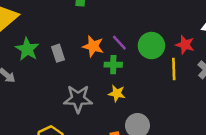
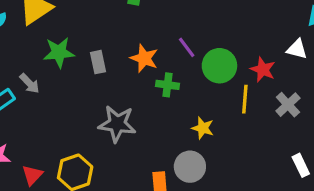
purple line: (119, 43) -> (187, 47), moved
green star: (27, 49) -> (59, 52), turned 30
yellow star: (117, 93) -> (203, 128), moved

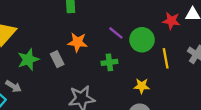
orange star: (144, 58) -> (78, 42), moved
red star: (263, 70) -> (171, 21), moved

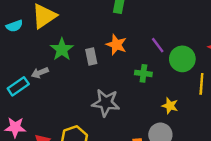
green star: (28, 60) -> (62, 49), turned -30
gray arrow: (13, 86) -> (40, 73), turned 112

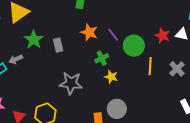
orange star: (116, 45) -> (89, 32), moved
green cross: (143, 73) -> (102, 58), turned -32
yellow star: (170, 106) -> (111, 77), moved

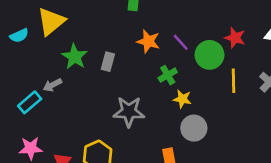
red star: (162, 36) -> (235, 38), moved
gray rectangle: (58, 45) -> (108, 62), turned 32
gray circle: (117, 109) -> (194, 128), moved

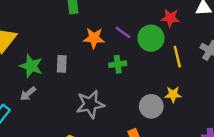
green cross: (168, 75) -> (118, 64), turned 35
gray arrow: (52, 85) -> (28, 94), moved
yellow star: (182, 99) -> (173, 94), moved

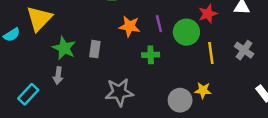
red star: (170, 18) -> (208, 14), turned -30
purple line: (123, 32) -> (159, 24), turned 35
gray arrow: (28, 94) -> (58, 76), turned -49

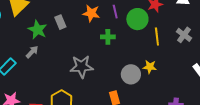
gray rectangle: (95, 49) -> (60, 22), moved, turned -32
gray arrow: (58, 76) -> (32, 52), turned -144

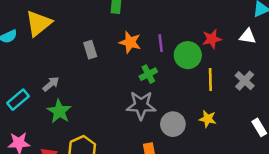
green star: (38, 30) -> (59, 111), moved
green cross: (108, 37) -> (148, 74), turned -32
gray star: (82, 67) -> (141, 105), moved
yellow star: (150, 67) -> (208, 119), moved

